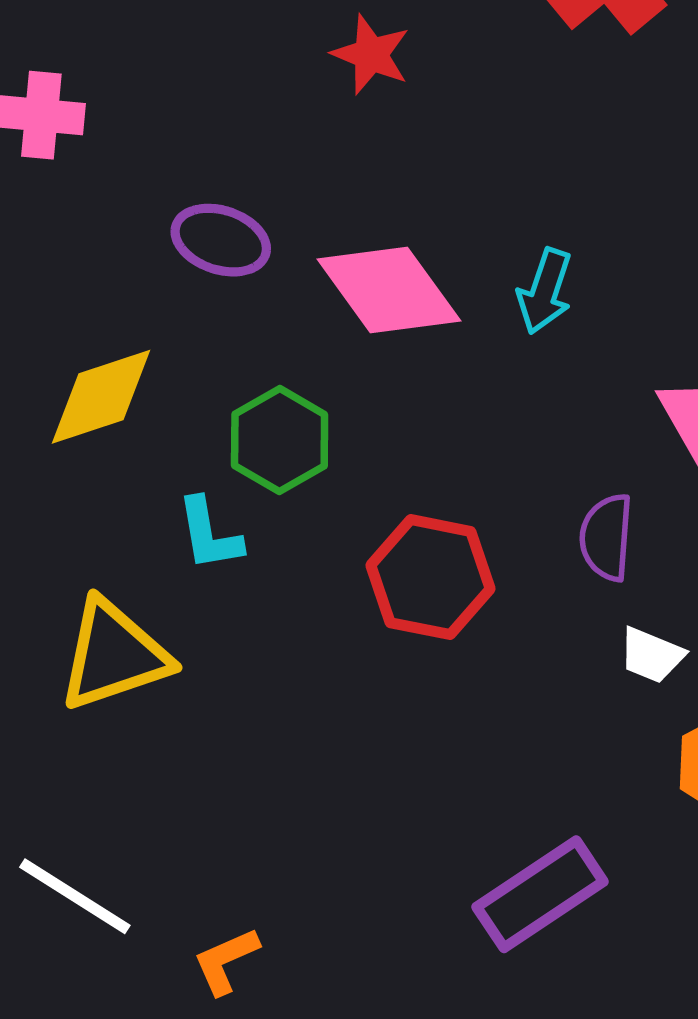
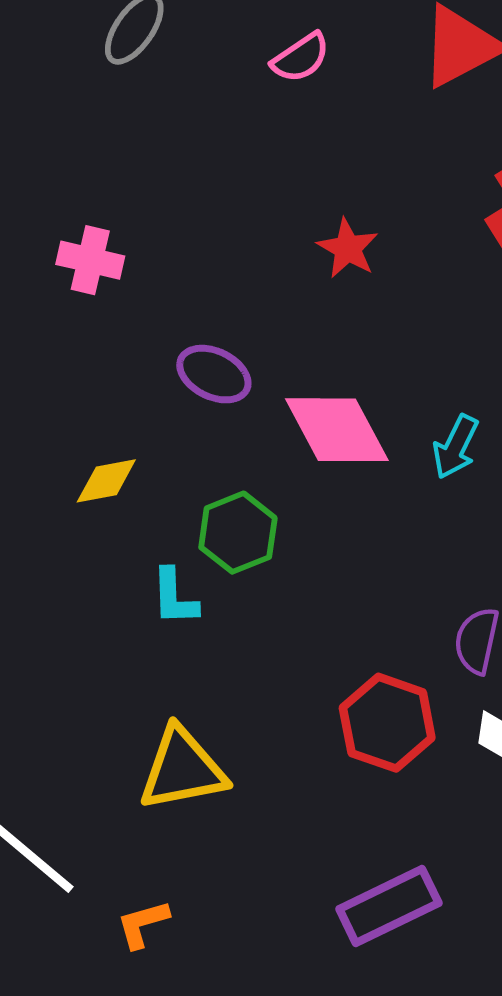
yellow diamond: (101, 397) -> (106, 481), size x0.7
red hexagon: (431, 577) -> (387, 723), moved
yellow triangle: (114, 655) -> (182, 769), moved

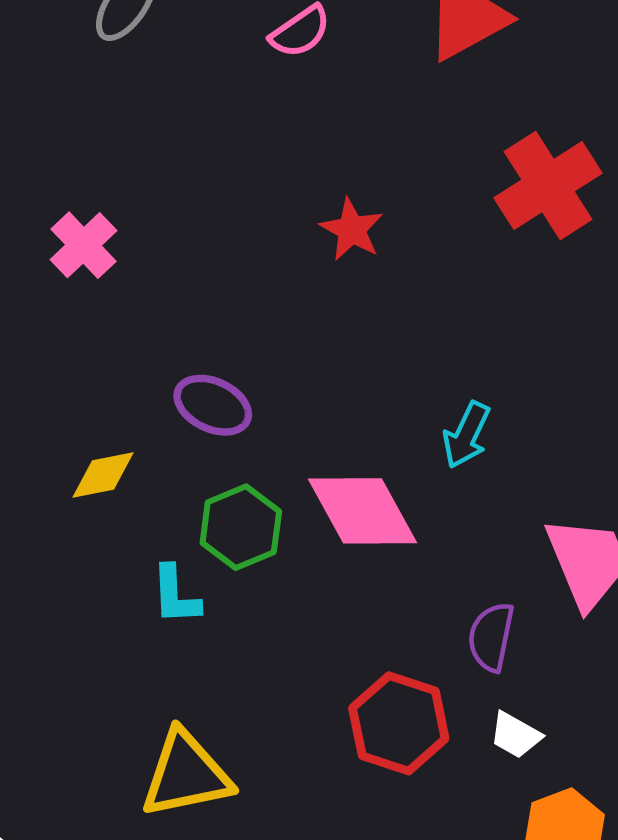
pink cross: (90, 260) -> (84, 245), turned 34
purple ellipse: (214, 374) -> (213, 405), moved
pink diamond: (337, 430) -> (363, 511), moved

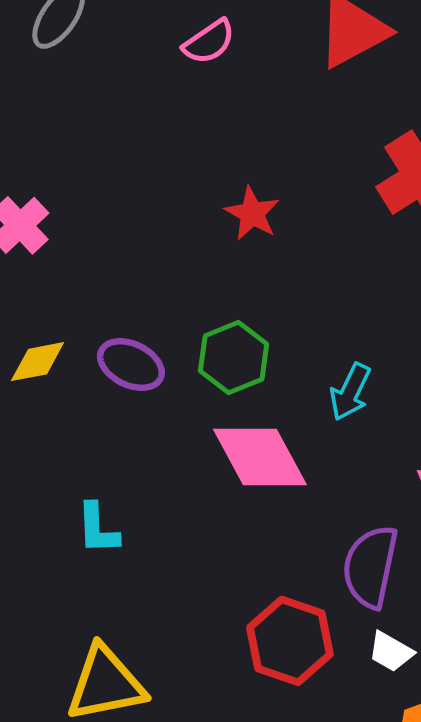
yellow diamond: (103, 475) -> (38, 362), moved
green hexagon: (241, 527) -> (234, 358), moved
purple semicircle: (491, 637) -> (370, 567), size x1.4

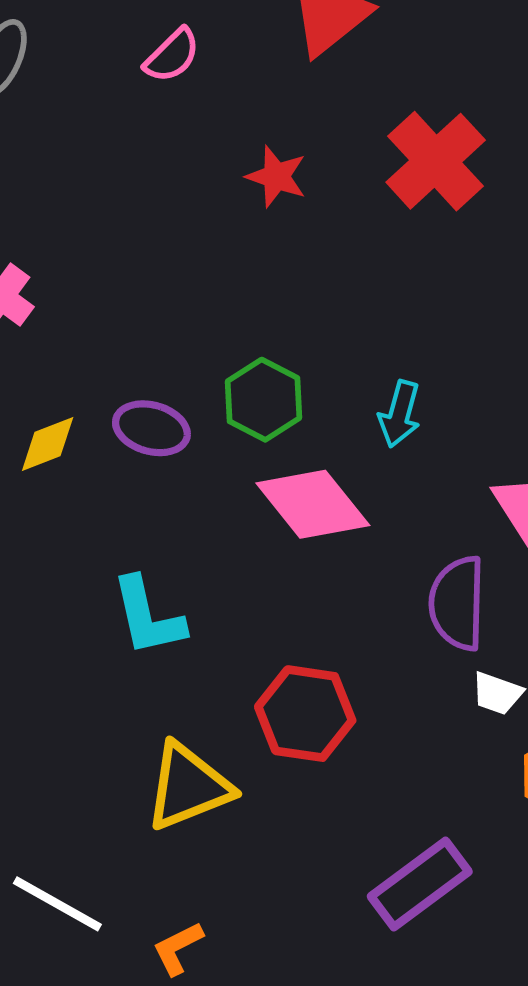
red star: (252, 213) -> (276, 177), moved
cyan L-shape: (98, 529) -> (148, 617), size x1.4
red hexagon: (290, 641) -> (305, 714), moved

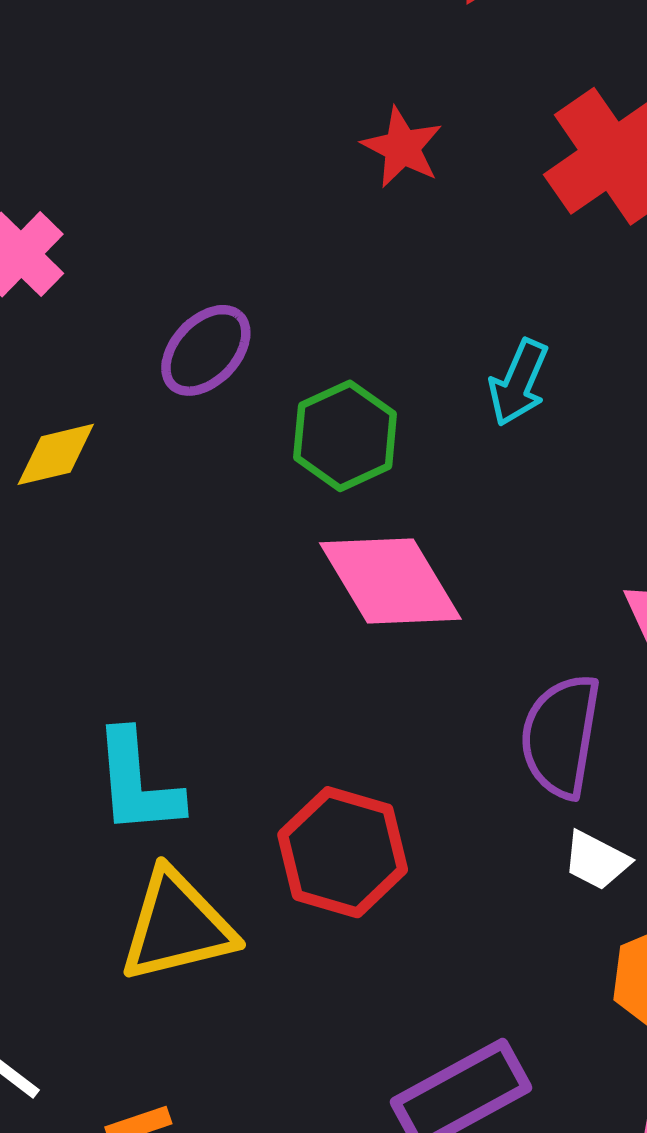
cyan arrow: (400, 414) -> (519, 383), moved
purple ellipse: (151, 428) -> (206, 350), moved, turned -70
cyan L-shape: (148, 617) -> (137, 783), moved

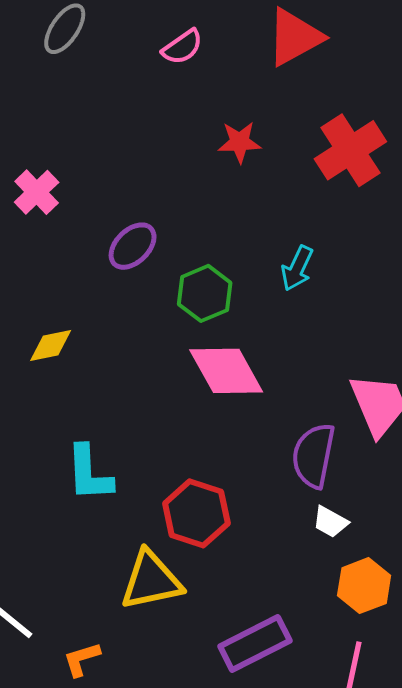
red star: (402, 147) -> (240, 142), turned -30
yellow diamond: (56, 454) -> (51, 346), moved
yellow triangle: (177, 926) -> (151, 580), moved

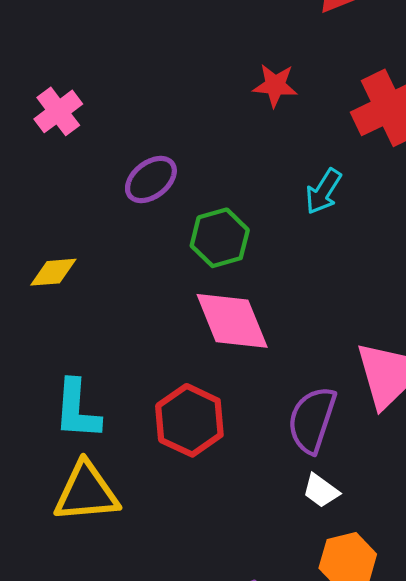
cyan arrow: (297, 268) -> (323, 191), moved
red hexagon: (196, 513) -> (189, 420), moved
yellow triangle: (151, 580) -> (86, 492), moved

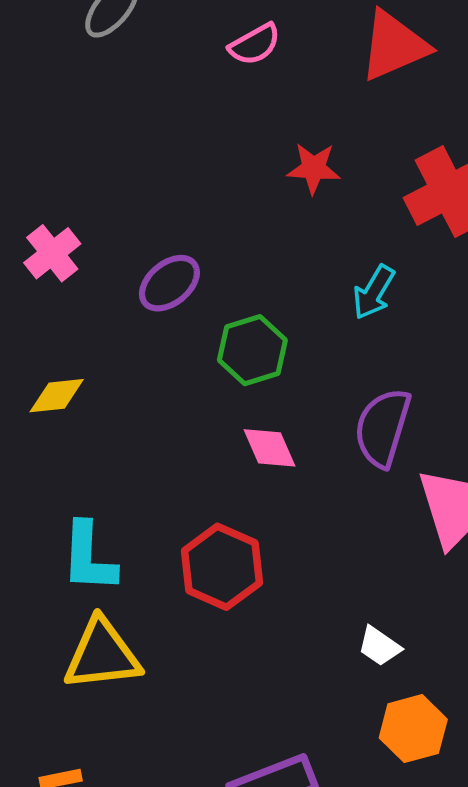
pink cross: (58, 111) -> (52, 253), moved
pink diamond: (232, 321) -> (270, 448), size x0.6
purple semicircle: (312, 420) -> (383, 428), moved

